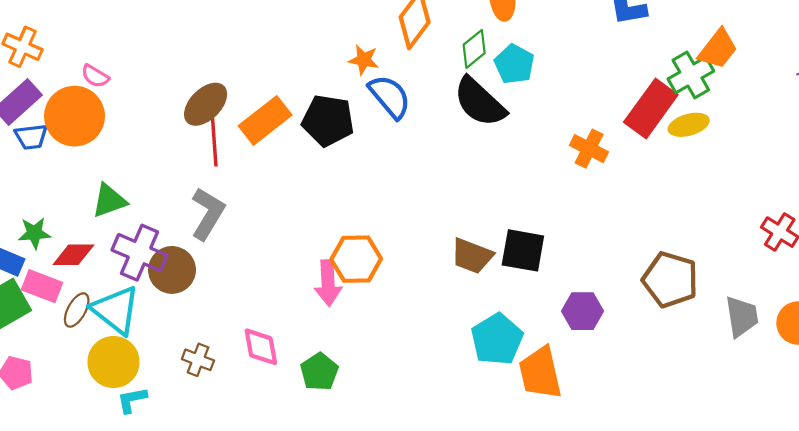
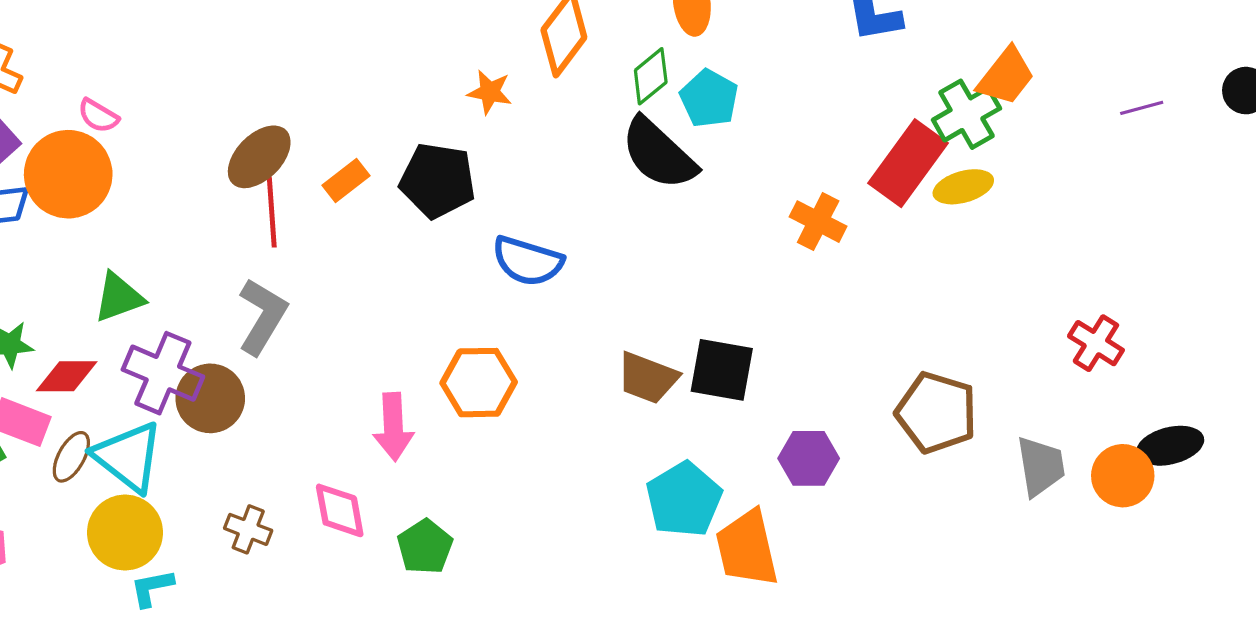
blue semicircle: (390, 97) -> (528, 261), moved, turned 147
orange rectangle: (265, 120) -> (346, 181), size x0.6
pink arrow: (328, 283) -> (393, 427), moved

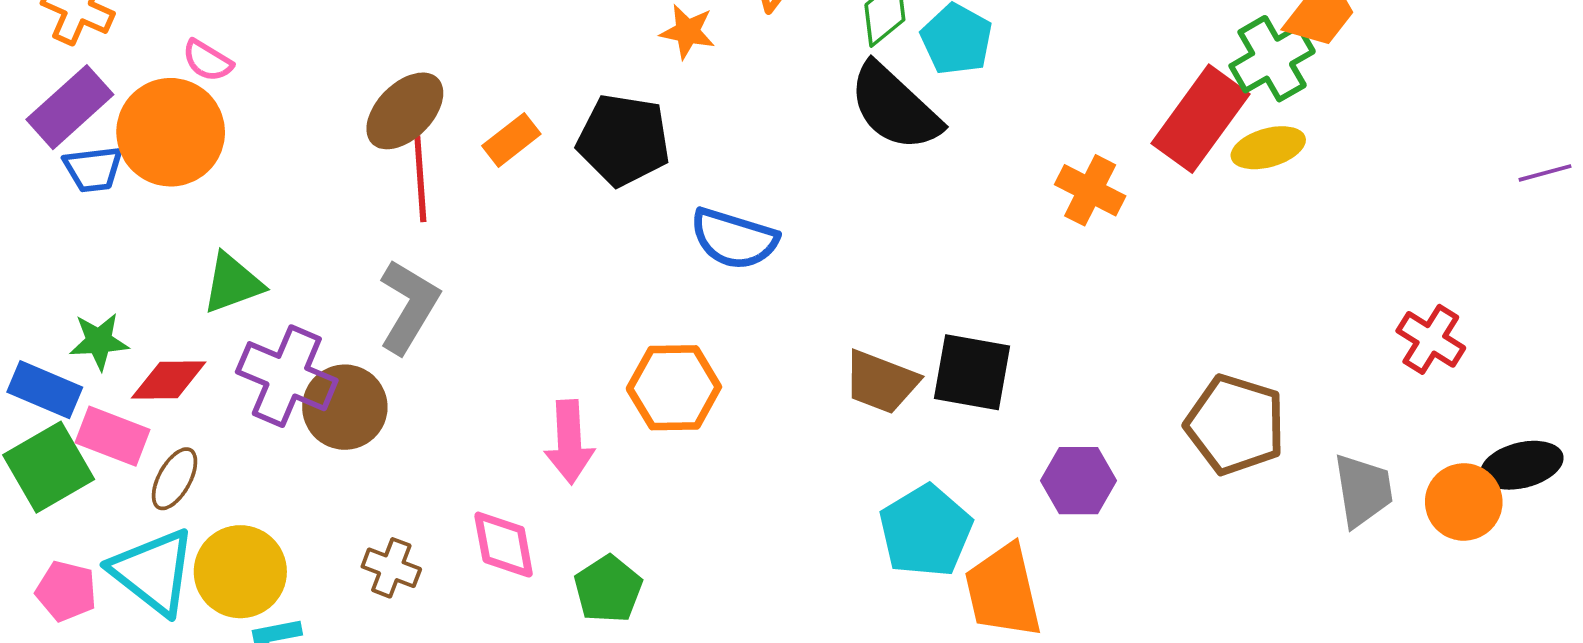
purple line: (1142, 108) -> (1545, 173), moved
cyan triangle: (128, 457) -> (153, 572), moved

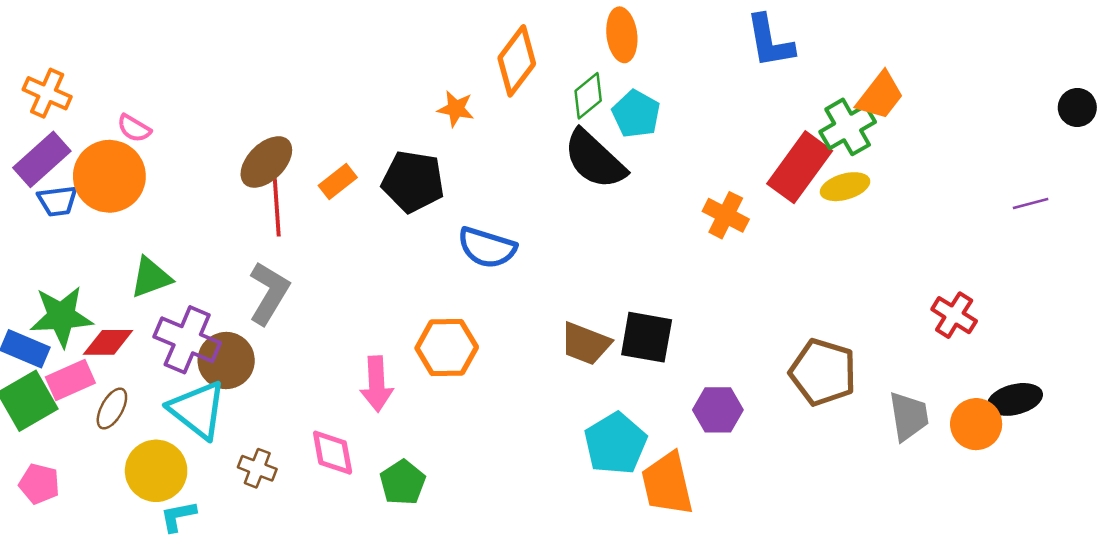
green star: (99, 341) -> (61, 316), size x1.6
pink rectangle: (113, 436) -> (70, 380), turned -45
cyan triangle: (153, 572) -> (198, 410), moved

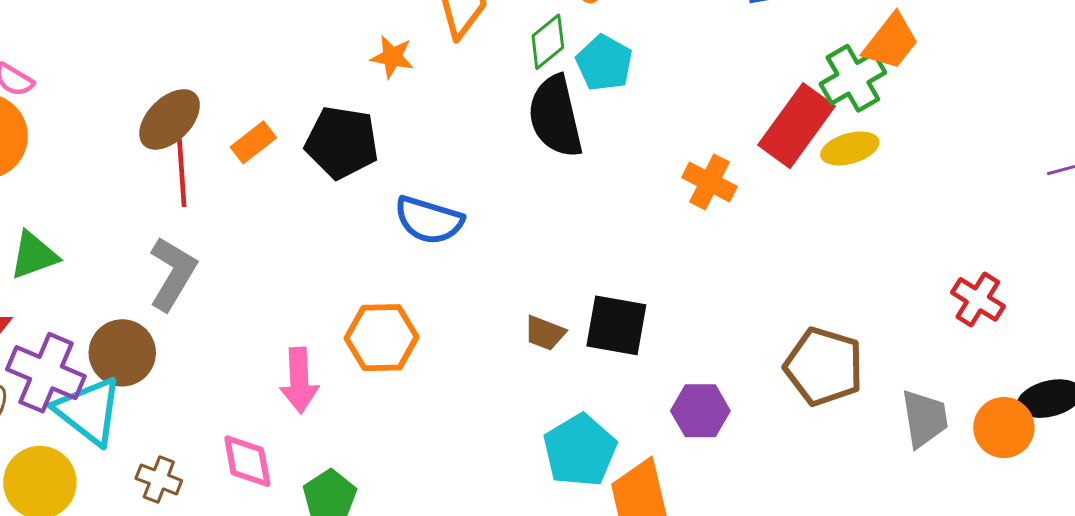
black semicircle: (595, 159) -> (555, 116), turned 34
purple cross: (187, 340) -> (46, 373), moved
brown trapezoid: (586, 344) -> (545, 333), size x0.7

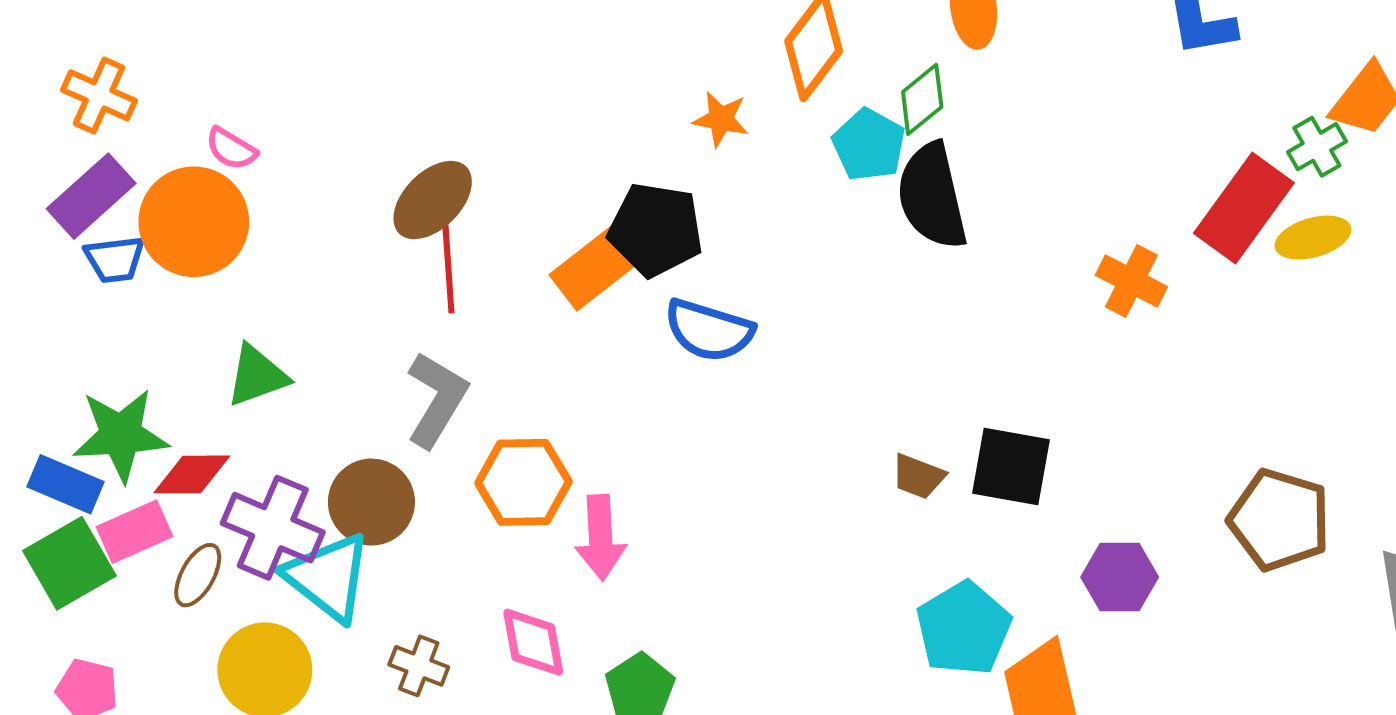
cyan pentagon: (604, 63) -> (869, 145), moved
green cross: (853, 78) -> (1317, 147), size x0.7
orange rectangle: (253, 142) -> (598, 265), moved, size x1.6
blue semicircle: (429, 220) -> (709, 330), moved
orange hexagon: (382, 338) -> (523, 482), moved

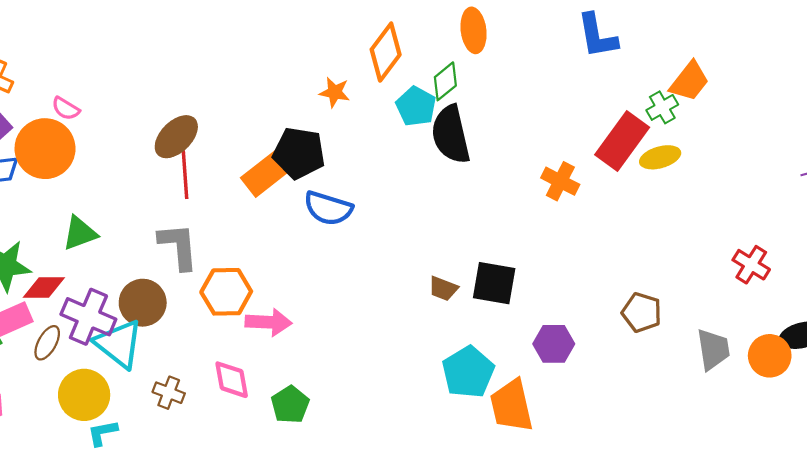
gray L-shape: (437, 399) -> (178, 246), turned -36
brown pentagon: (1279, 520) -> (642, 312), size x0.7
pink arrow: (600, 538) -> (268, 322), turned -84

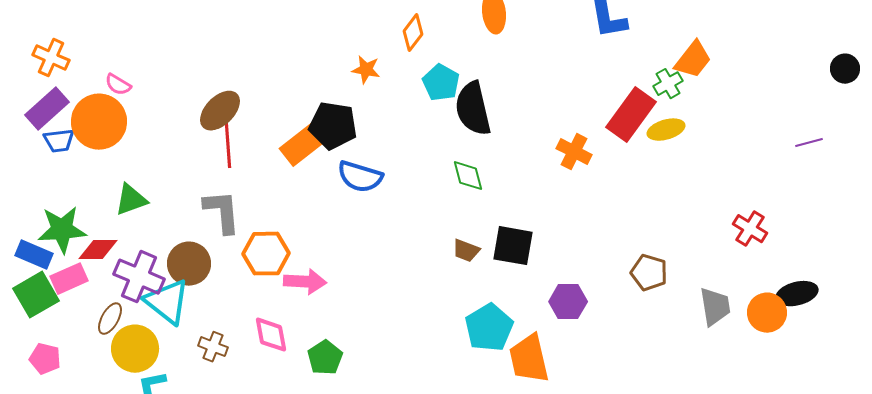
orange diamond: (386, 52) -> (413, 33), size x0.7
green diamond: (445, 81) -> (468, 176), moved, turned -66
brown ellipse: (47, 343) -> (110, 319), moved

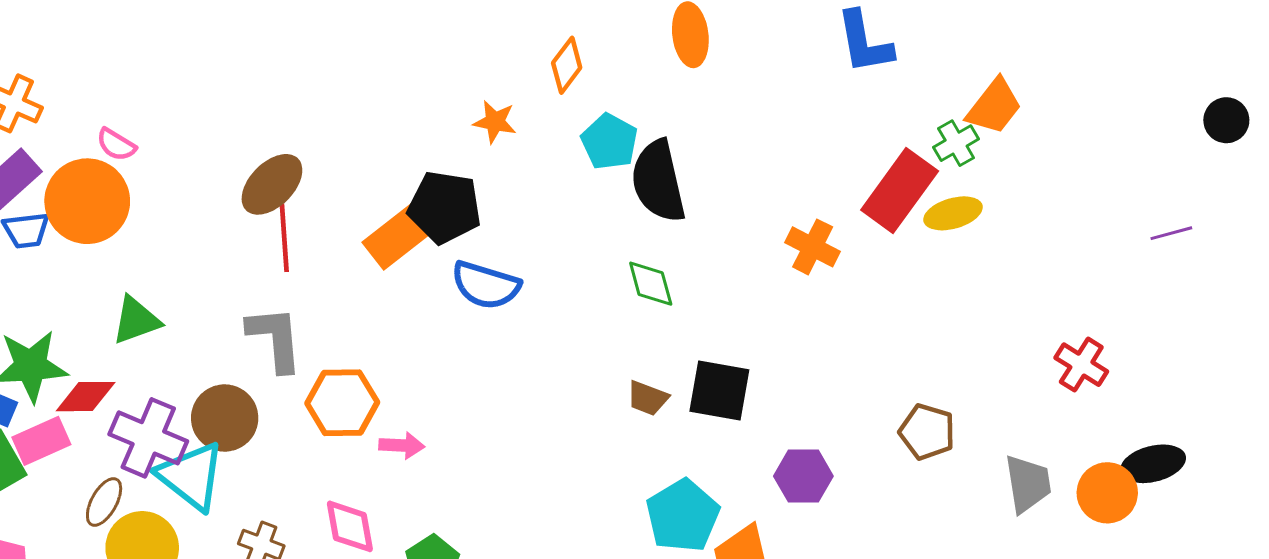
pink arrow: (305, 282) -> (402, 445), size x0.7

